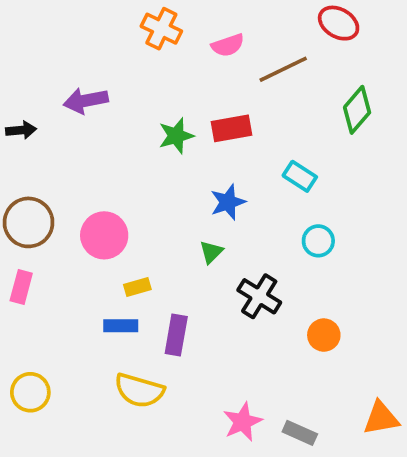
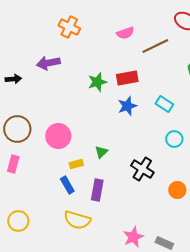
orange cross: (161, 29) -> (69, 27), moved
blue star: (228, 202) -> (127, 106), moved
green triangle: (211, 252) -> (101, 152), moved
blue rectangle: (121, 326) -> (67, 185), turned 60

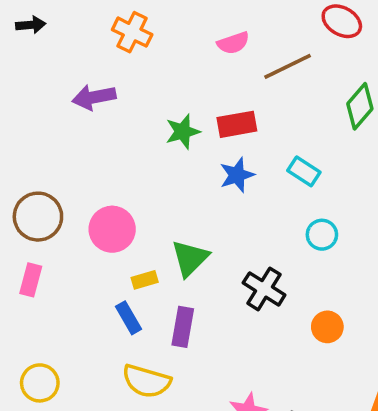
black arrow: (13, 79) -> (31, 25), moved
green triangle: (101, 152) -> (190, 258), size x1.6

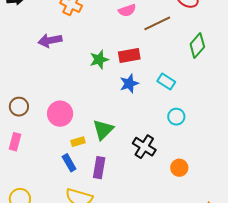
brown circle: (38, 217) -> (19, 107), size x0.7

